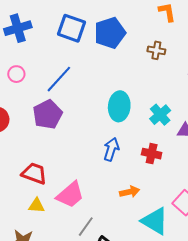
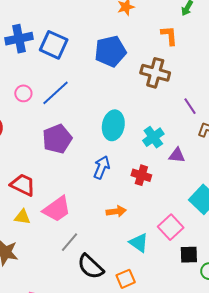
blue square: (72, 28) -> (54, 45), moved
brown cross: (156, 50) -> (155, 73), size x1.6
pink circle: (16, 74) -> (23, 93), moved
purple pentagon: (48, 114) -> (57, 139), moved
cyan triangle: (155, 221) -> (139, 243), size x0.7

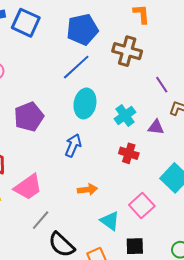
blue line: (55, 93) -> (76, 67), moved
purple triangle: (177, 155) -> (156, 127), moved
red cross: (141, 175) -> (129, 153), moved
black square: (189, 255) -> (135, 246), moved

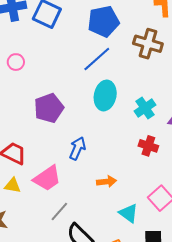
blue arrow: (73, 145) -> (77, 148), moved

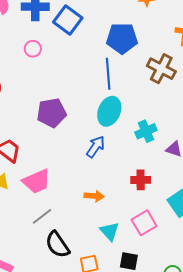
blue line: (97, 59) -> (108, 74), turned -64
pink circle: (16, 62) -> (33, 49), moved
red cross: (148, 146) -> (141, 180), moved, turned -30
blue arrow: (77, 148) -> (96, 147), moved

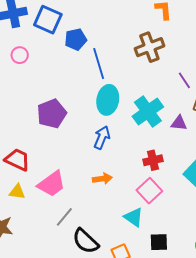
blue pentagon: (122, 38) -> (76, 39), moved, size x0.7
brown cross: (161, 69) -> (149, 47), turned -36
cyan cross: (146, 131) -> (148, 112), size x1.4
orange arrow: (94, 196) -> (102, 179), moved
pink square: (144, 223) -> (149, 191), moved

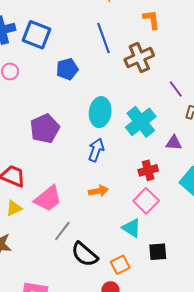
blue pentagon: (76, 39) -> (67, 69), moved
blue line: (99, 64) -> (103, 38), moved
purple triangle: (179, 123) -> (174, 143), moved
yellow triangle: (17, 192) -> (14, 208), turned -30

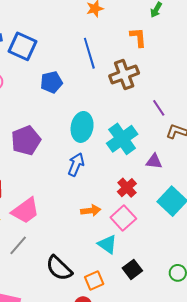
red cross: (148, 170) -> (127, 188), turned -30
orange arrow: (98, 191) -> (91, 211), moved
gray line: (62, 231) -> (18, 245), moved
black square: (158, 252) -> (132, 269), turned -36

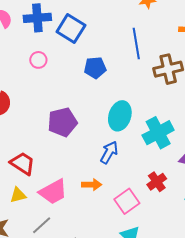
orange arrow: (91, 211) -> (92, 185), moved
pink square: (123, 218) -> (127, 201), moved

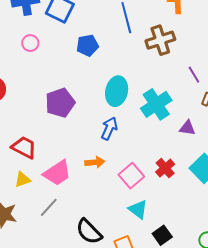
red cross: (157, 182) -> (165, 168), moved

